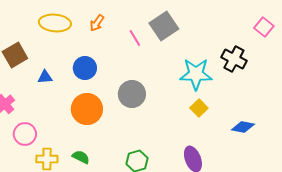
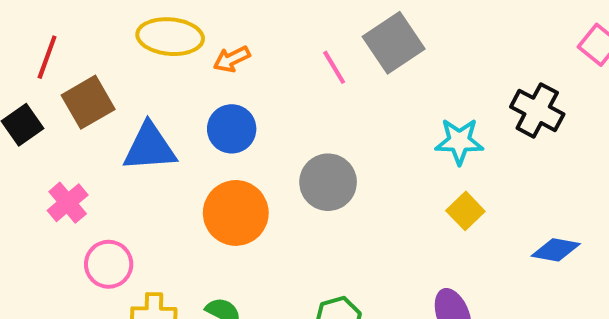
orange arrow: (97, 23) -> (232, 59), moved, turned 30
cyan star: (196, 74) -> (459, 141), size x0.7
blue triangle: (45, 77) -> (150, 147), size x1.8

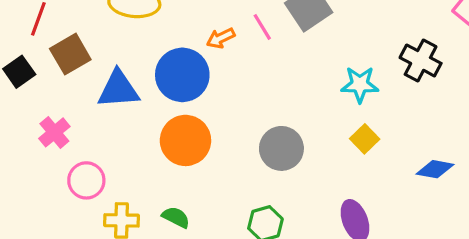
orange arrow: (232, 59) -> (221, 38), moved
blue circle: (232, 129) -> (182, 75), size x1.4
gray circle: (328, 182) -> (281, 148), moved

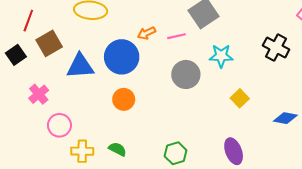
pink line: (262, 27) -> (177, 36), moved, turned -72
cyan star: (360, 84) -> (221, 56), moved
orange circle: (185, 140) -> (124, 99), size x0.7
gray circle: (281, 148) -> (186, 74), moved

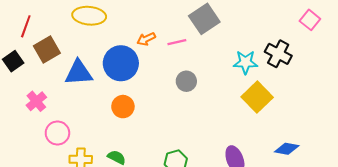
cyan star: (221, 56) -> (245, 62), moved
gray circle: (186, 74) -> (186, 81), size x0.7
yellow square: (240, 98) -> (257, 97), moved, size x1.6
blue diamond: (285, 118) -> (287, 149), moved

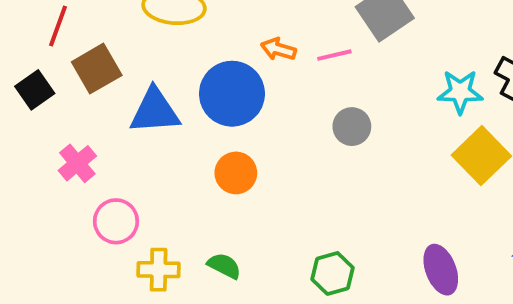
orange arrow: (146, 39) -> (278, 49), turned 42

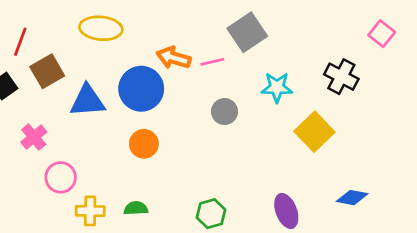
orange arrow: (278, 49) -> (173, 58), size x1.4
cyan star: (460, 92) -> (277, 87), moved
green semicircle: (224, 266) -> (136, 208), turned -30

